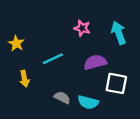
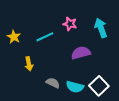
cyan line: (53, 59) -> (45, 37), moved
yellow arrow: (25, 79) -> (29, 64), moved
white square: (116, 83) -> (99, 86), moved, turned 36

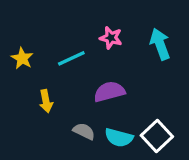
purple semicircle: (81, 53) -> (109, 92), moved

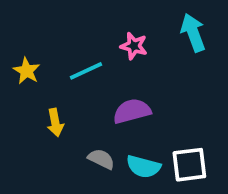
cyan arrow: (160, 44) -> (193, 33), moved
white square: (157, 136) -> (189, 165), turned 36

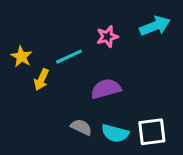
cyan arrow: (193, 33) -> (155, 26), turned 88
pink star: (134, 46) -> (107, 37), turned -30
yellow arrow: (55, 123) -> (41, 80), moved, turned 35

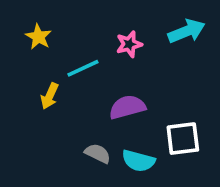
yellow star: (21, 57) -> (38, 37), moved
white square: (152, 132) -> (183, 139), moved

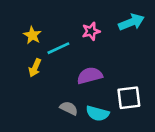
yellow star: (38, 37) -> (32, 35), moved

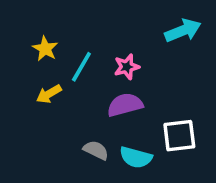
pink star: (91, 31) -> (127, 67), moved
cyan line: (58, 48) -> (81, 67), turned -35
yellow arrow: (35, 68) -> (49, 94), turned 36

